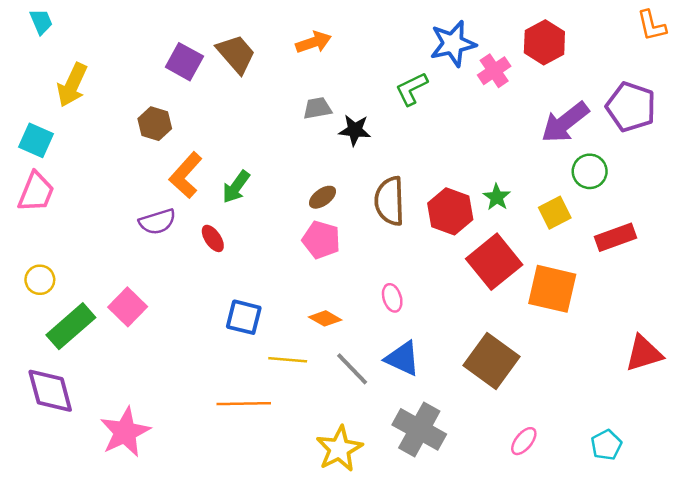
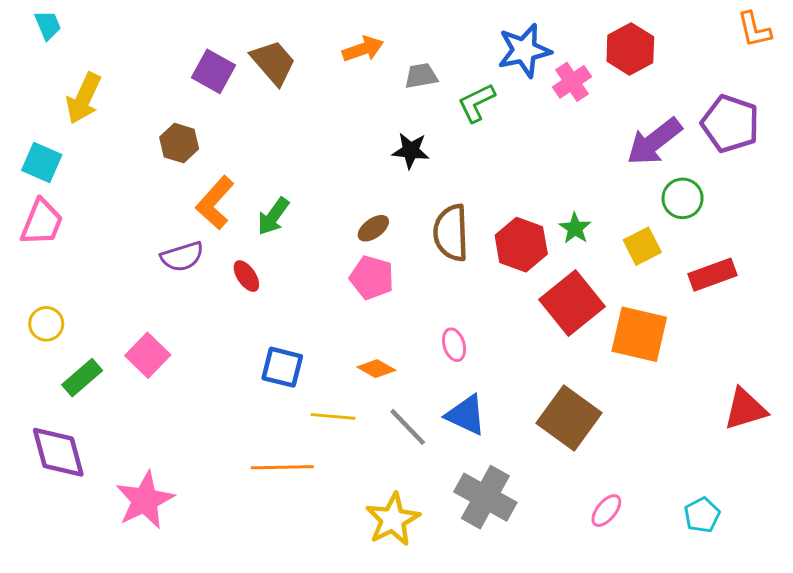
gray trapezoid: (317, 108) -> (421, 76), moved
green rectangle: (71, 326) -> (82, 378), size x0.7

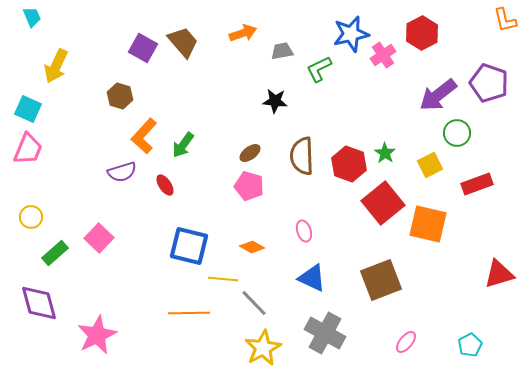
blue square: (282, 367) -> (189, 246), size x1.4
brown square: (569, 418) -> (381, 280), turned 33
gray line: (408, 427) -> (254, 303), moved

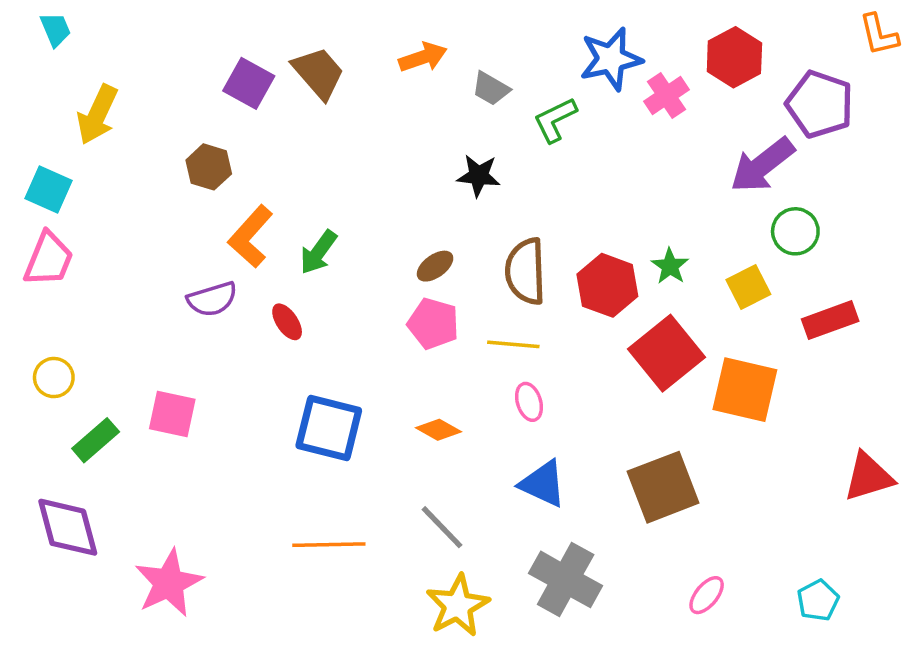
gray trapezoid: (282, 51) -> (491, 89), turned -140
purple pentagon: (489, 83) -> (820, 104), moved
pink square: (99, 238) -> (172, 414), turned -32
yellow line: (223, 279) -> (513, 344), moved

